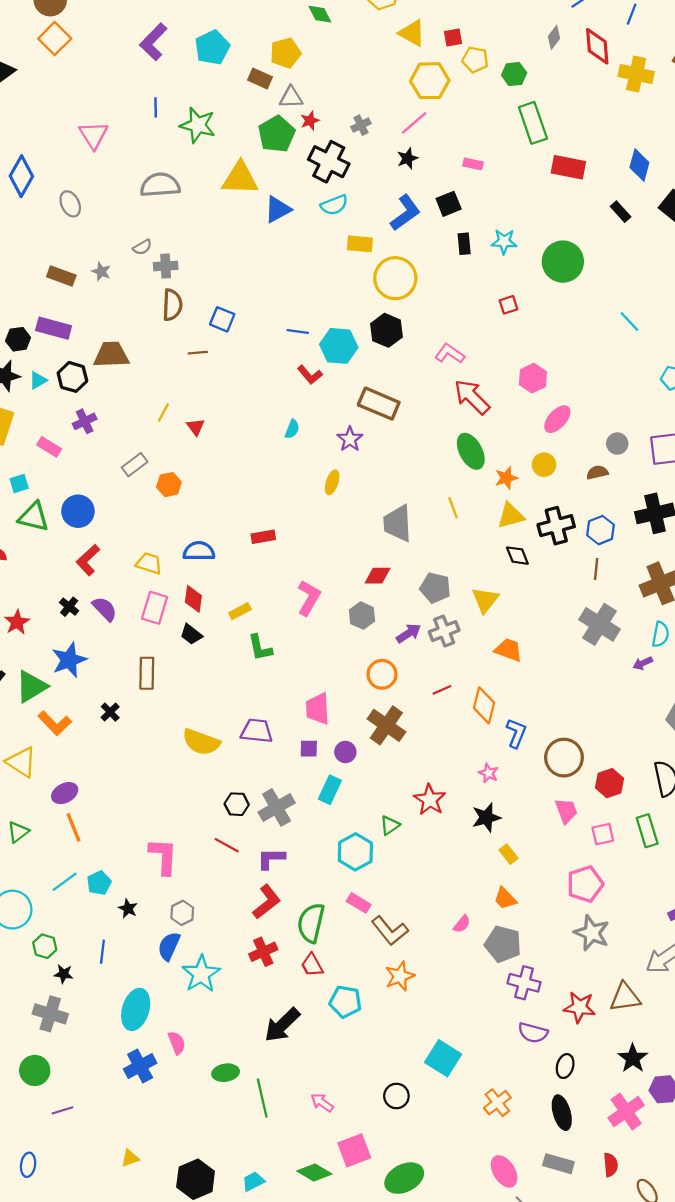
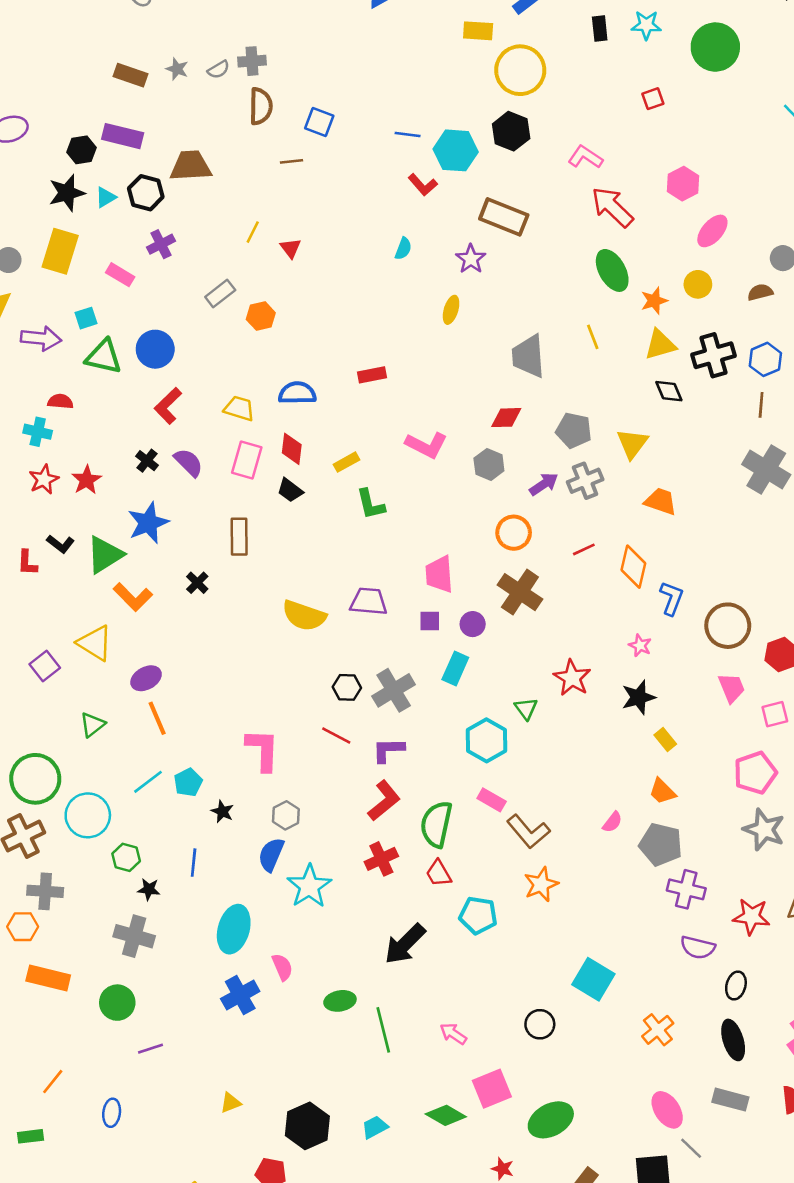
gray semicircle: (142, 247) -> (218, 70), moved
pink L-shape: (309, 598) -> (426, 445), turned 88
green triangle: (390, 825) -> (526, 709), turned -30

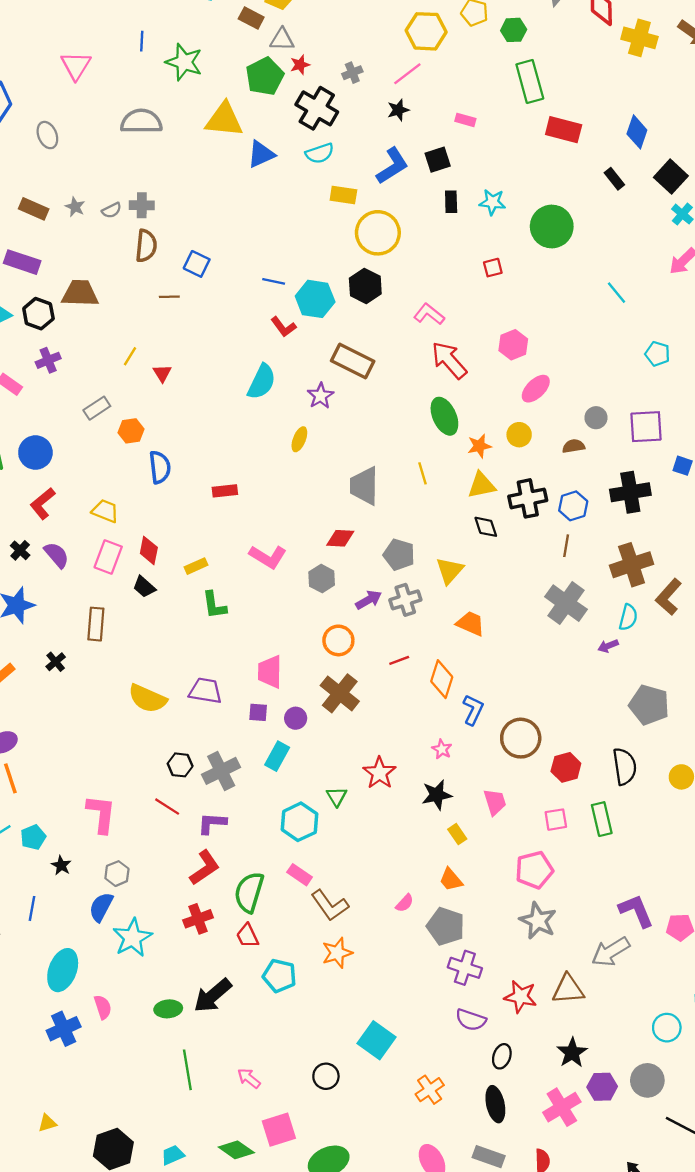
cyan semicircle: (403, 249) -> (262, 382), size x1.8
blue semicircle: (297, 393) -> (160, 467), moved, turned 80
pink trapezoid: (732, 688) -> (495, 802), moved
green ellipse: (340, 1001) -> (168, 1009), moved

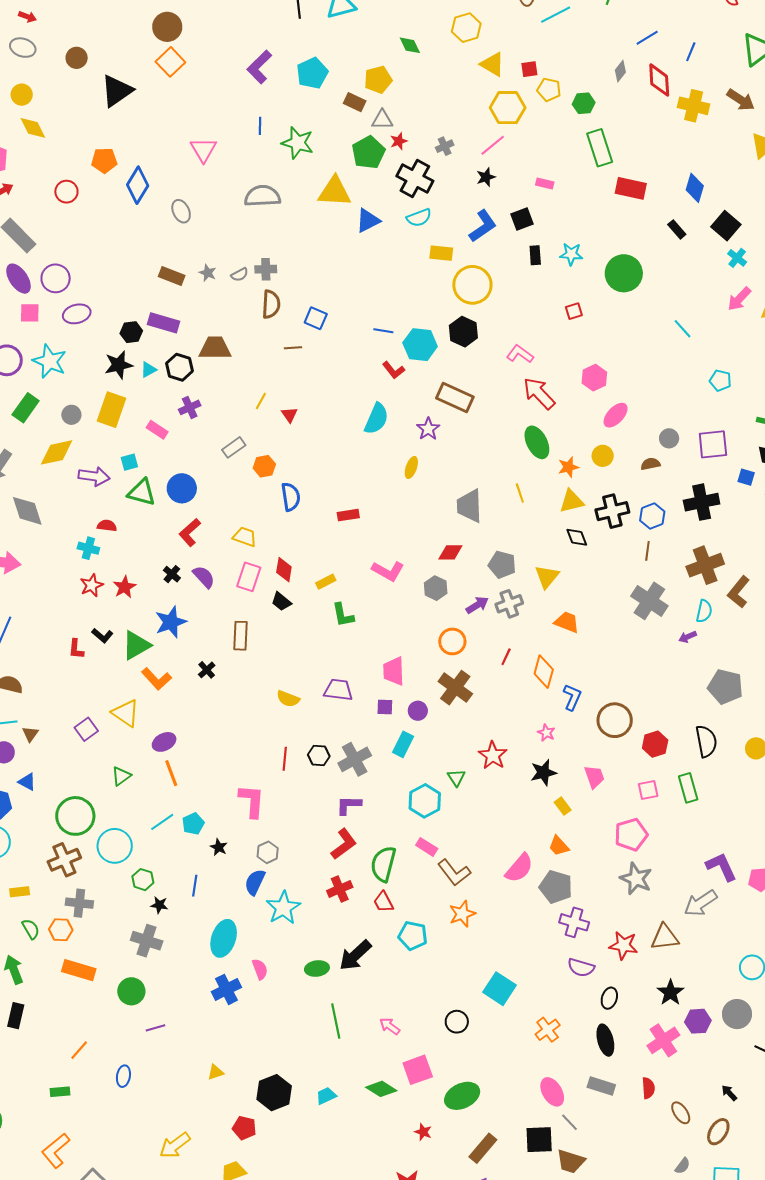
red line: (399, 660) -> (506, 657), turned -42
yellow semicircle: (148, 699) -> (288, 699), size x0.7
red line: (167, 807) -> (285, 759), moved, turned 65
pink semicircle: (405, 903) -> (519, 868), size x1.8

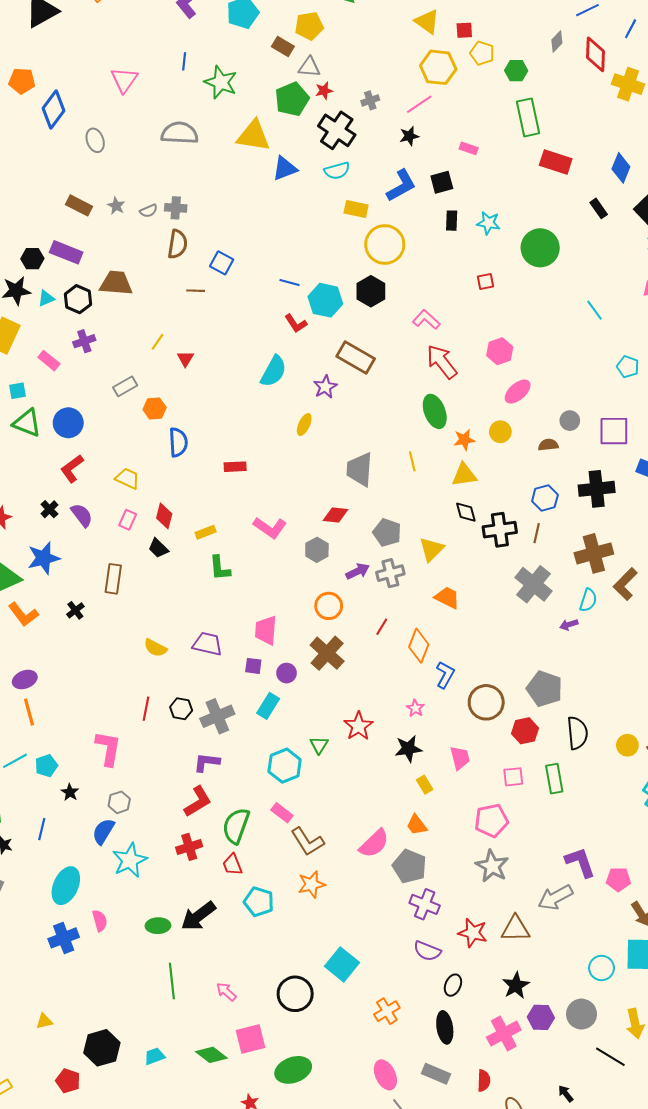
black cross: (612, 511) -> (500, 530), moved
pink rectangle: (249, 577) -> (128, 520), size x0.7
gray pentagon: (725, 687) -> (545, 689), moved
black circle: (457, 1022) -> (295, 994), size x1.5

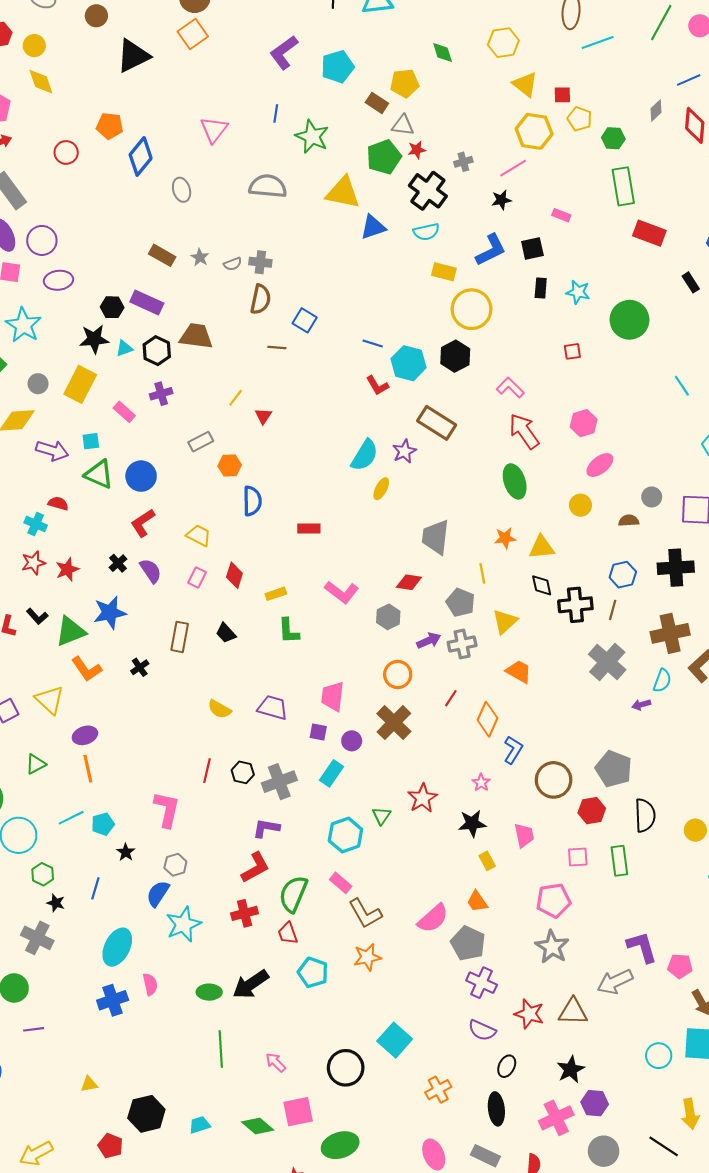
cyan semicircle: (274, 371) -> (365, 455), moved
orange star: (464, 440) -> (505, 538), moved
yellow line: (412, 461) -> (482, 573), moved
black trapezoid: (158, 548) -> (226, 633), moved
gray circle: (582, 1014) -> (604, 1151), moved

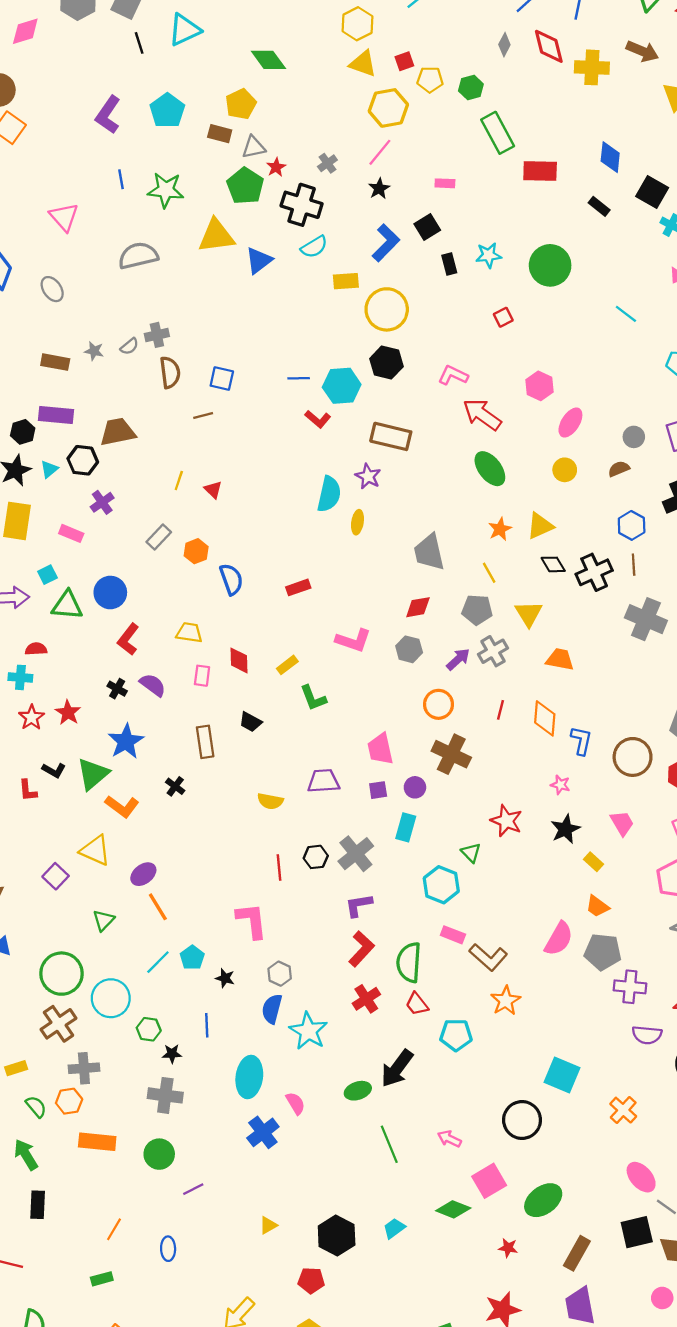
yellow hexagon: (503, 43) -> (357, 24), moved
green diamond: (443, 53) -> (269, 60), size x1.4

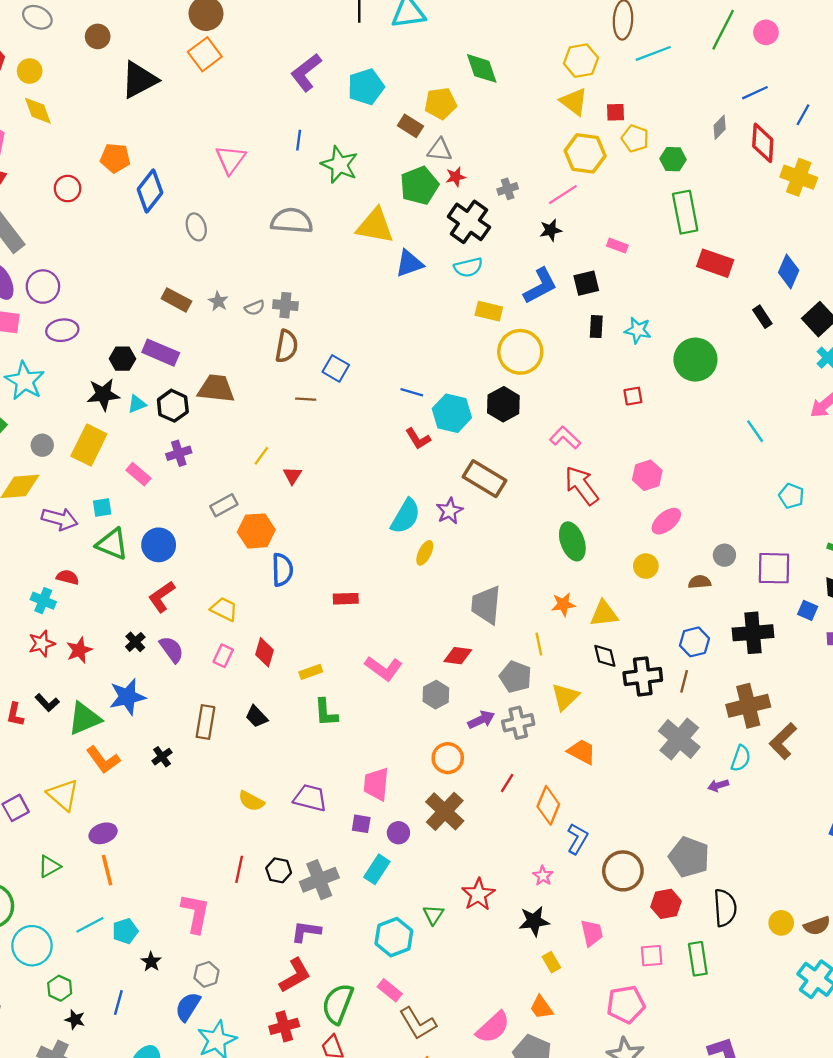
orange hexagon: (196, 551) -> (256, 531), size x1.4

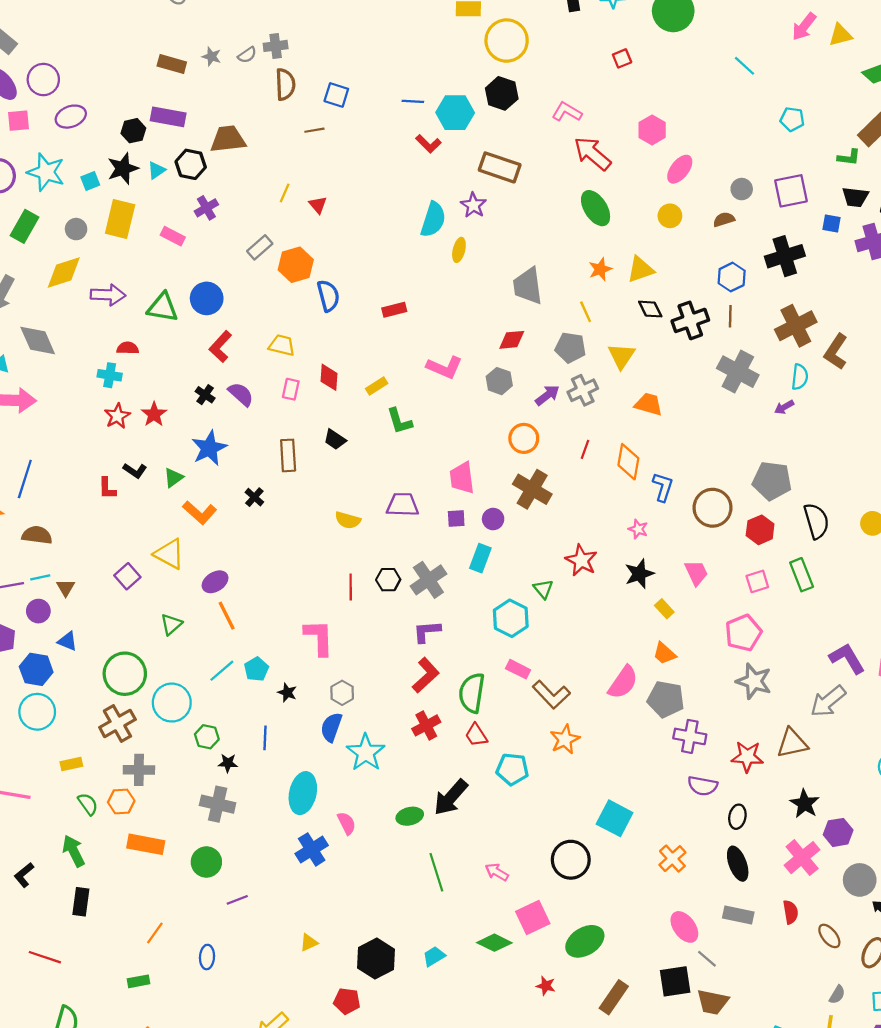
cyan square: (102, 508) -> (90, 181), moved
green triangle: (85, 719) -> (173, 478), size x0.6

